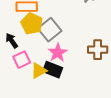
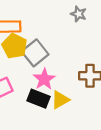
yellow triangle: (39, 71) -> (60, 100), moved

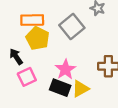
gray square: (35, 53) -> (72, 26), moved

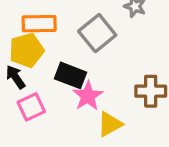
yellow pentagon: (38, 38) -> (27, 50), moved, turned 30
black rectangle: (60, 88) -> (71, 75), moved

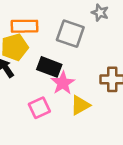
gray square: (97, 33) -> (70, 34), turned -32
pink square: (31, 107) -> (39, 108), moved

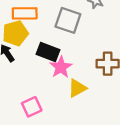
pink square: (39, 108) -> (32, 107), moved

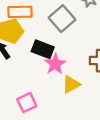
gray square: (68, 20) -> (62, 19), turned 30

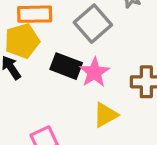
pink star: (55, 64) -> (94, 72), moved

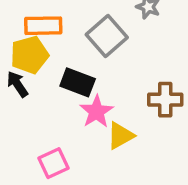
pink star: (94, 72) -> (96, 112), moved

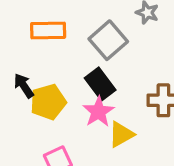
yellow pentagon: (29, 55) -> (48, 102), moved
black rectangle: (78, 82) -> (100, 84), moved, turned 32

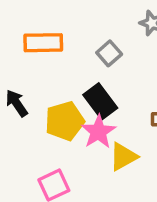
gray square: (108, 40) -> (109, 53), size x0.6
yellow pentagon: (48, 102) -> (65, 121), moved

